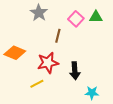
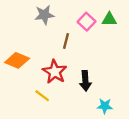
gray star: (39, 13) -> (44, 15), turned 30
red star: (48, 63) -> (55, 72), turned -30
yellow line: (37, 84) -> (42, 96), turned 64

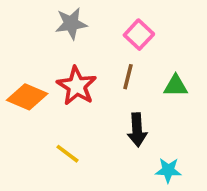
green triangle: (109, 19) -> (176, 86), moved
brown line: (66, 41) -> (128, 77), moved
red star: (55, 72) -> (77, 86), moved

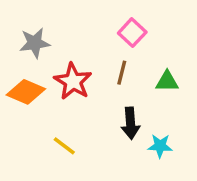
gray star: (71, 24) -> (35, 43), moved
cyan star: (168, 170) -> (160, 146), moved

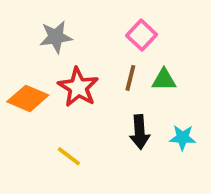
gray star: (35, 43) -> (56, 37), moved
green triangle: (167, 81) -> (164, 80), moved
cyan star: (160, 146) -> (183, 138), moved

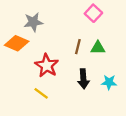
pink square: (142, 35) -> (93, 13), moved
red star: (78, 87) -> (47, 66), moved
orange diamond: (28, 98) -> (17, 43), moved

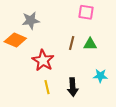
pink square: (93, 13) -> (86, 12), turned -35
black arrow: (83, 79) -> (73, 87), moved
yellow line: (41, 93) -> (47, 87), moved, turned 40

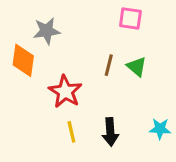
orange diamond: (15, 40) -> (23, 60), turned 75
green triangle: (90, 44) -> (137, 67), turned 40
cyan star: (100, 76) -> (160, 129), moved

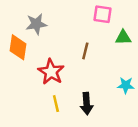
green triangle: (137, 67) -> (123, 37), moved, turned -42
cyan star: (160, 129) -> (126, 85), moved

